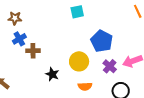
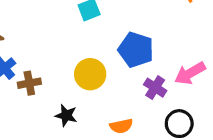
yellow circle: (79, 61) -> (90, 74), moved

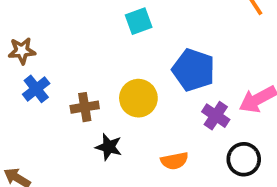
brown cross: (29, 83) -> (85, 107), moved

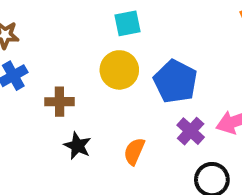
yellow circle: (138, 98) -> (119, 70), moved
orange semicircle: (174, 161) -> (134, 151), moved, turned 116

